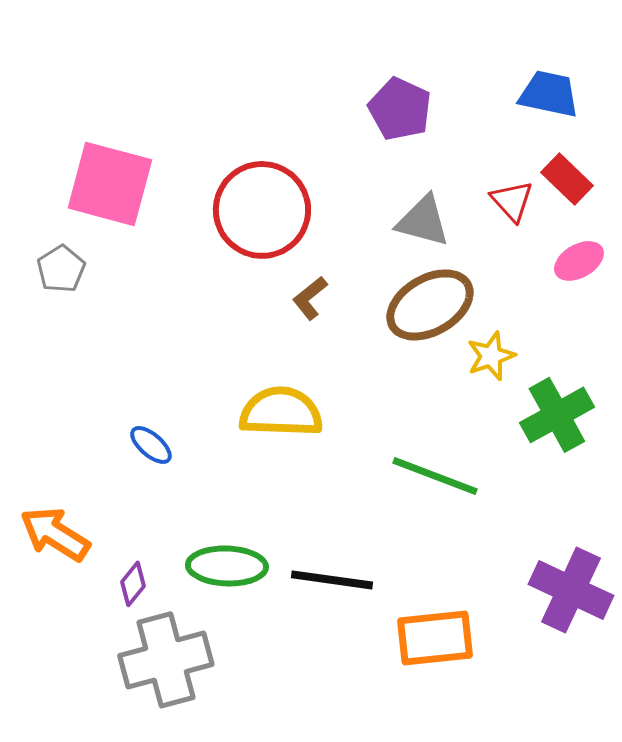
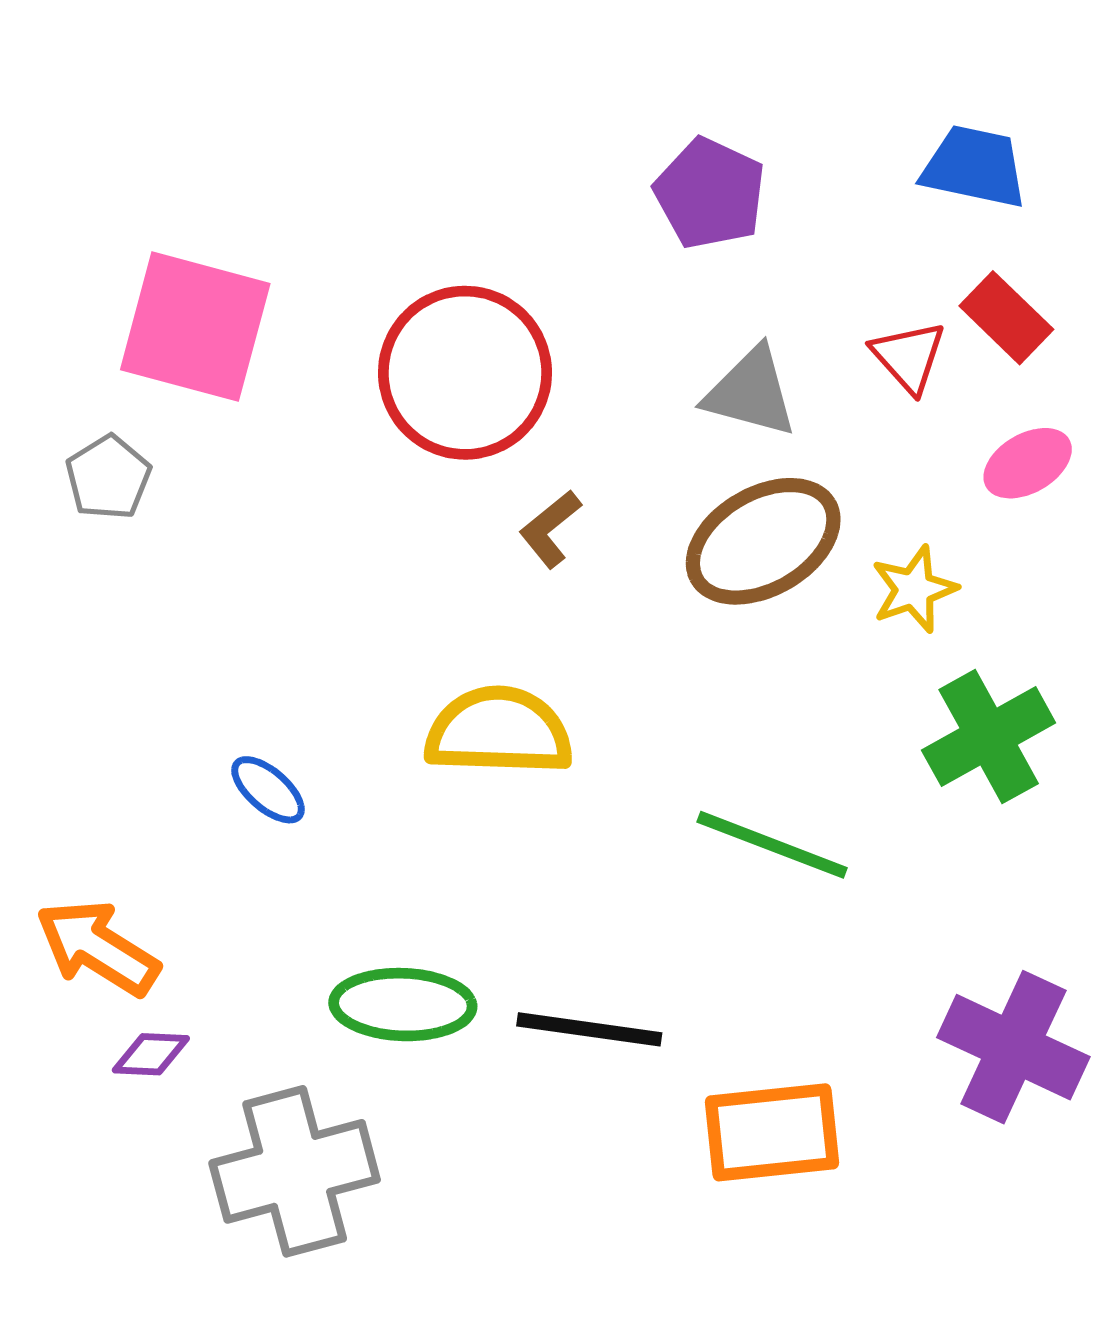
yellow star: (491, 356) -> (914, 589), moved
purple diamond: (133, 584) -> (151, 1054), moved, turned 54

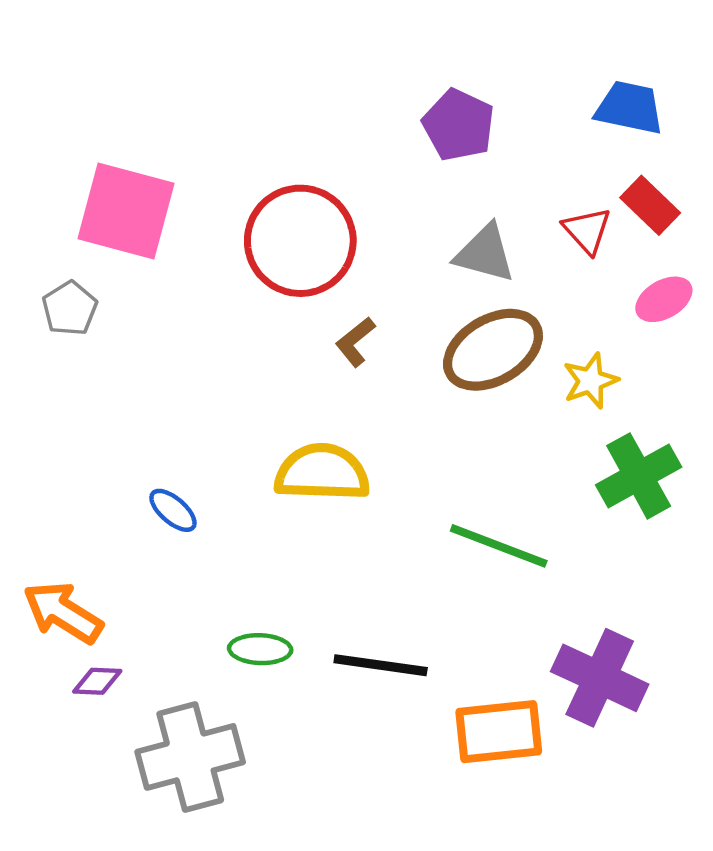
green ellipse: (403, 1005) -> (260, 649), size x0.7
purple cross: (1013, 1047) -> (600, 678), moved

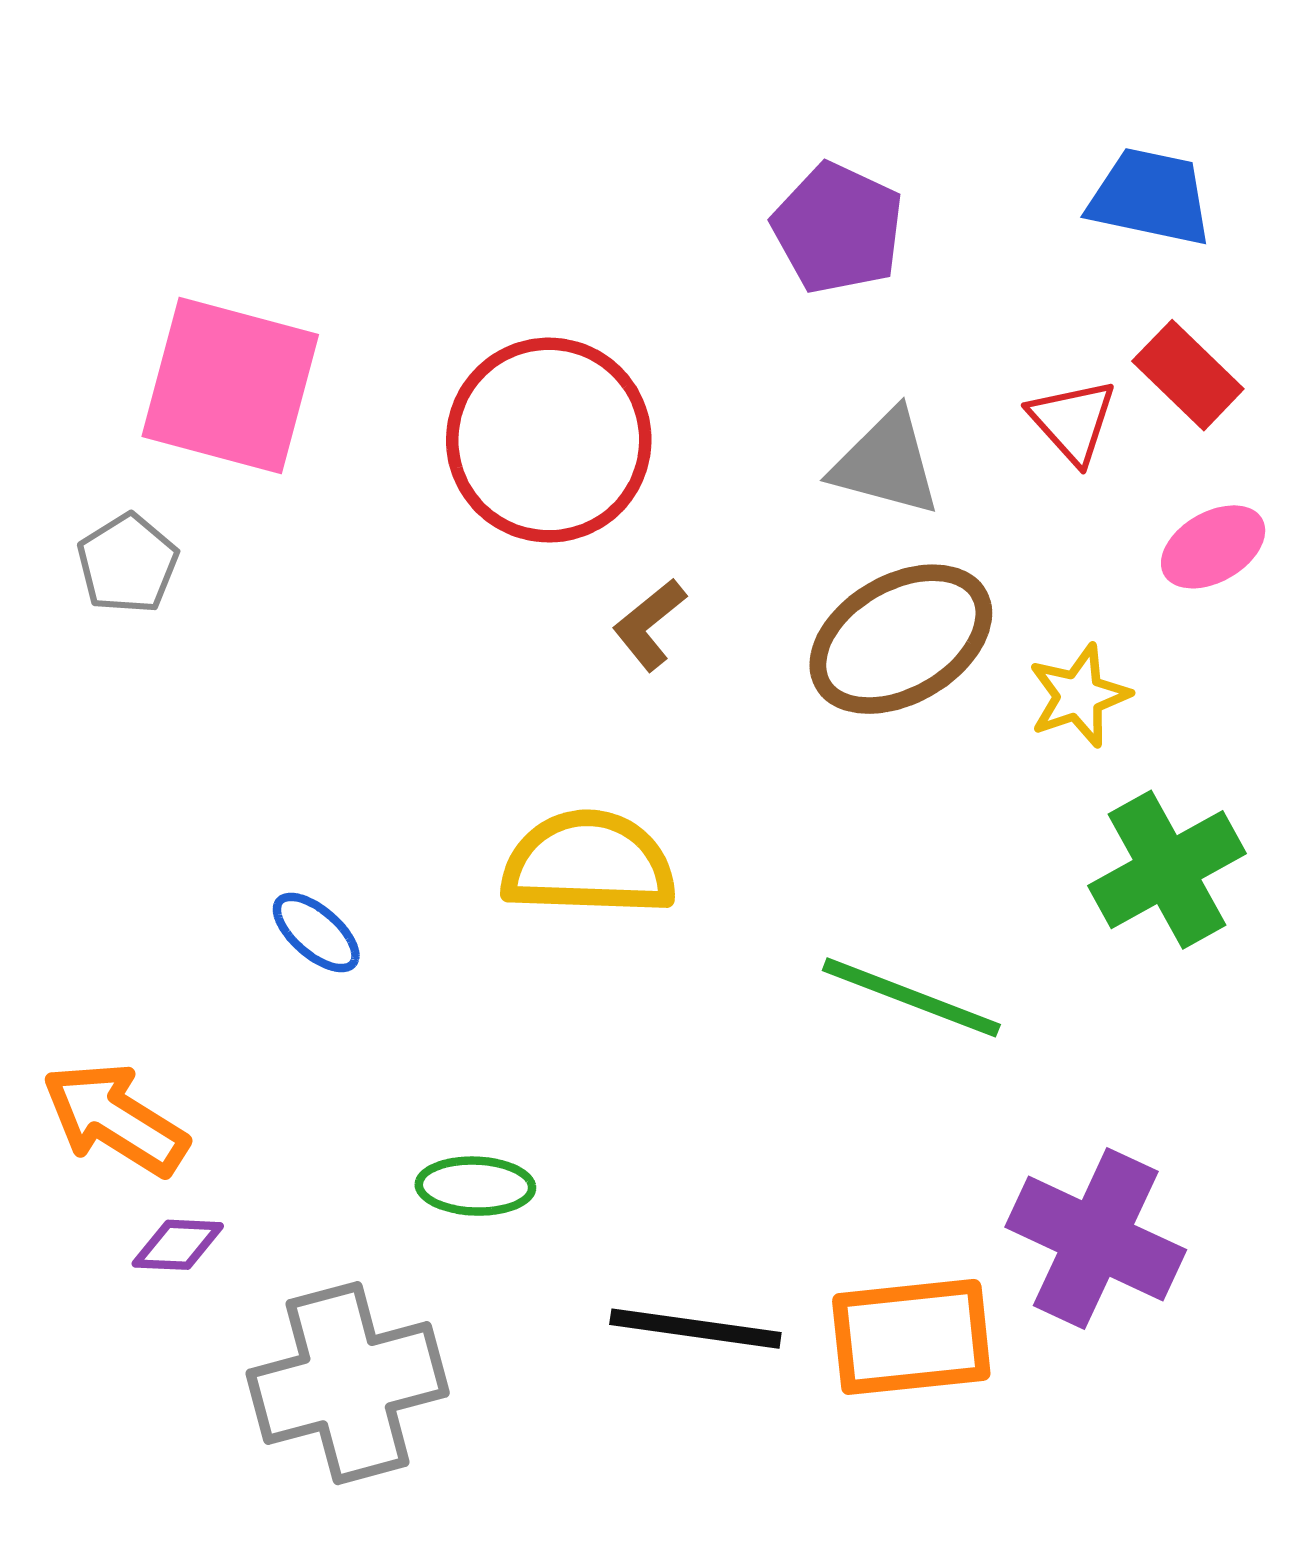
black line: (381, 665) -> (695, 1329), moved

